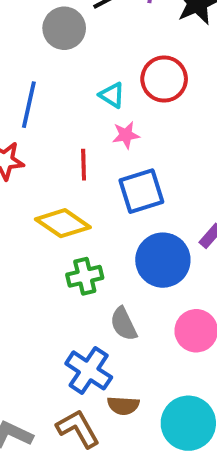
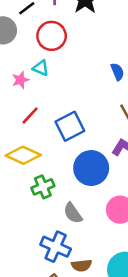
red circle: (164, 79) -> (52, 36), moved
pink star: (126, 135) -> (20, 80), moved
red line: (84, 165) -> (30, 116), turned 54

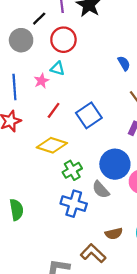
blue circle: (91, 168) -> (115, 164), moved
blue cross: (56, 247) -> (74, 204), moved

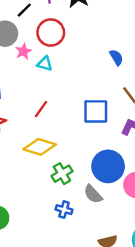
pink star: (41, 81) -> (23, 51), moved
blue square: (89, 115) -> (96, 111), moved, turned 35
blue cross: (74, 204) -> (64, 210), size x0.6

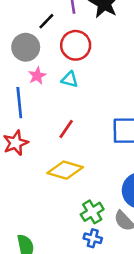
pink star: (23, 51) -> (37, 76), moved
green cross: (62, 174) -> (92, 212), moved

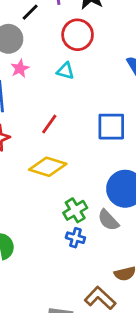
red circle: (76, 45) -> (78, 35), moved
cyan triangle: (70, 79) -> (65, 71), moved

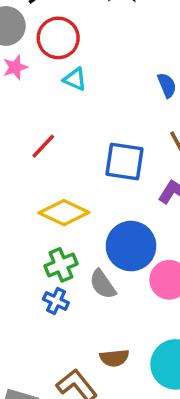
red circle: (78, 35) -> (58, 38), moved
yellow diamond: (48, 167) -> (64, 213), moved

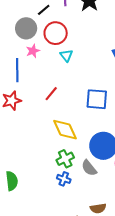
cyan triangle: (75, 79) -> (66, 55), turned 32
yellow diamond: (64, 213) -> (65, 130), turned 44

